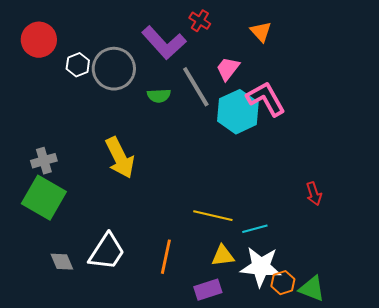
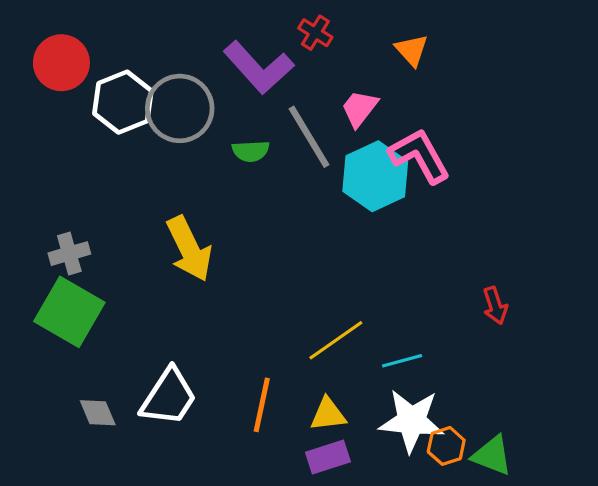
white hexagon: (78, 65) -> (123, 102), size x1.6
yellow line: (213, 216) -> (336, 340), turned -48
yellow triangle: (223, 256) -> (328, 414), moved

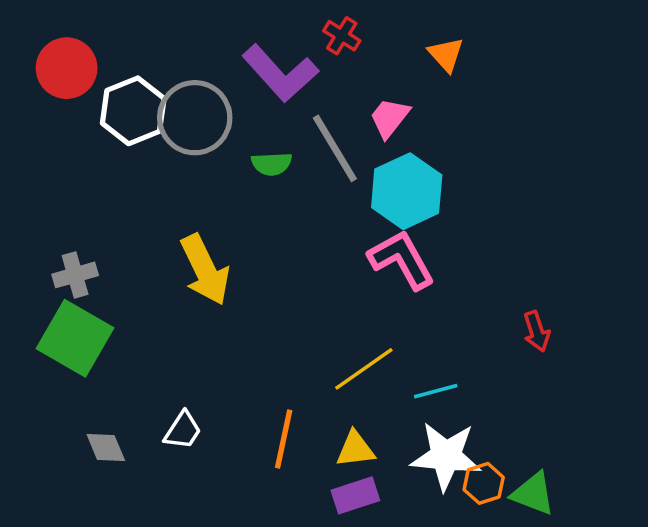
pink L-shape: (419, 156) -> (402, 260), moved
white trapezoid: (169, 397) -> (183, 430), size x0.6

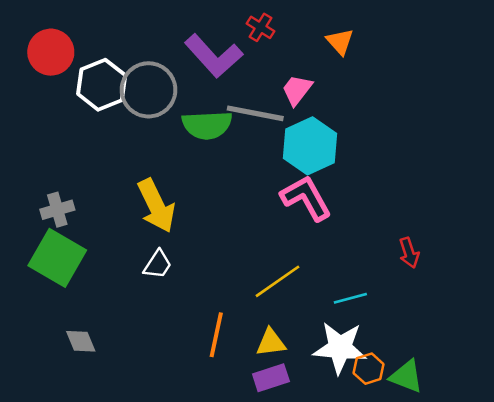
gray line: (335, 148) -> (255, 113), turned -48
green semicircle: (272, 164) -> (207, 125), size x1.6
cyan line: (436, 391) -> (350, 298), moved
white trapezoid: (183, 430) -> (158, 264), moved

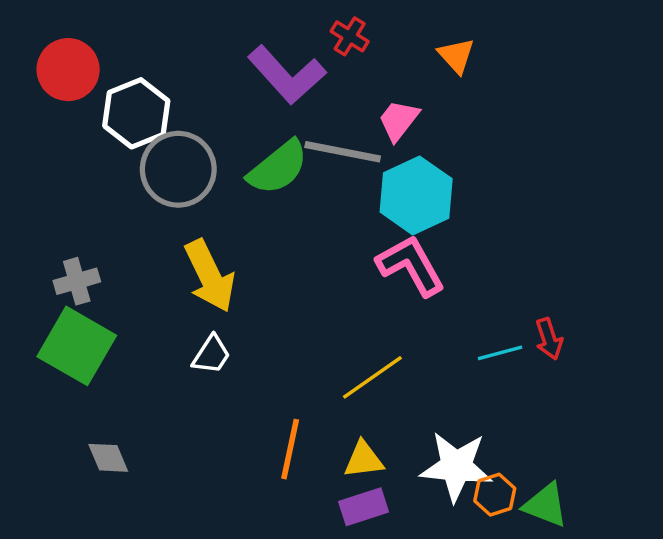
gray circle: (148, 90) -> (178, 169), moved
green semicircle: (207, 125) -> (278, 168), turned -36
cyan line: (350, 298) -> (500, 353), moved

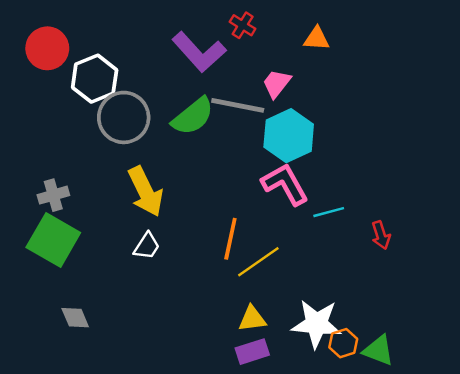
orange triangle: (456, 56) -> (317, 39), turned -44
cyan line: (500, 353) -> (329, 212), moved
orange line: (290, 449) -> (230, 239), moved

